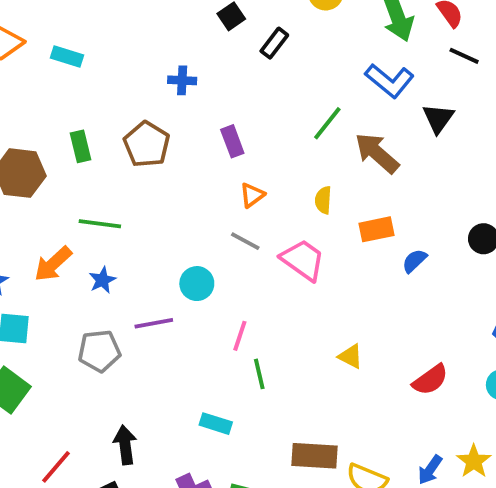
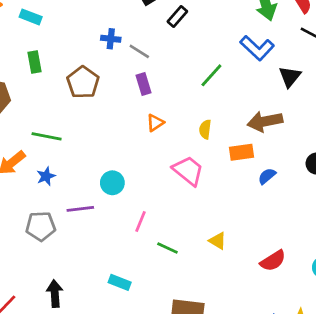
green rectangle: (80, 146) -> (35, 62), moved
brown arrow: (377, 153) -> (265, 121), moved, turned -56
gray line: (245, 241) -> (139, 51), moved
green line: (259, 374) -> (167, 248), moved, turned -55

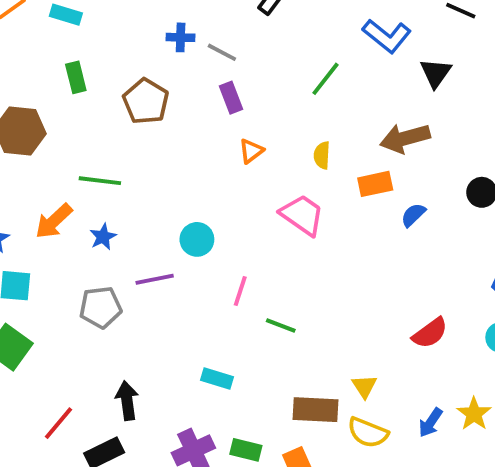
yellow triangle: (218, 241) -> (364, 386), moved, turned 30

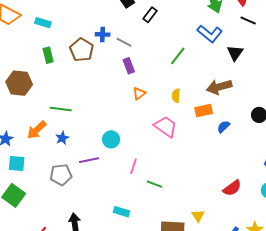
brown pentagon: (146, 101) -> (82, 50), moved

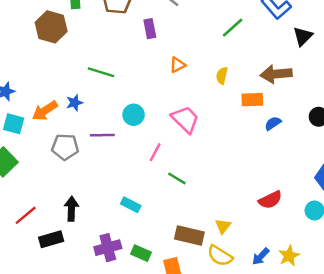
purple rectangle: (129, 66) -> (150, 29), moved
brown hexagon: (19, 83) -> (51, 27), moved
green line: (61, 109) -> (101, 72), moved
pink trapezoid: (166, 127) -> (185, 119), moved
orange arrow: (37, 130) -> (45, 111), moved

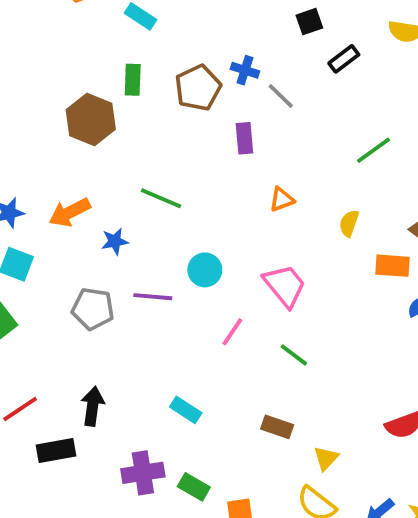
orange arrow: (45, 111) -> (70, 212), moved
green line: (177, 178) -> (294, 355), moved
brown rectangle: (189, 235) -> (277, 427), moved, size x0.7

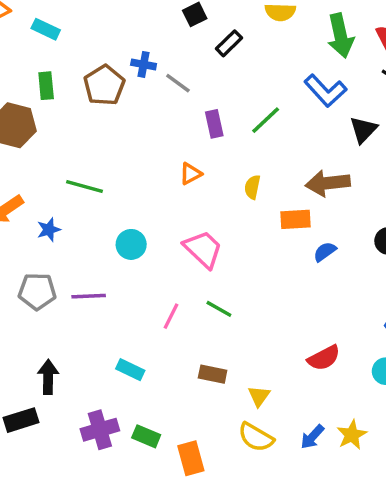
purple rectangle: (244, 138) -> (214, 124), moved
purple line: (153, 297) -> (89, 296), moved
pink line: (232, 332) -> (171, 316), moved

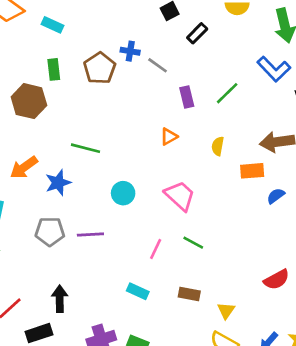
blue star: (49, 230) -> (58, 183), size x1.4
cyan rectangle: (130, 370) -> (138, 291), moved

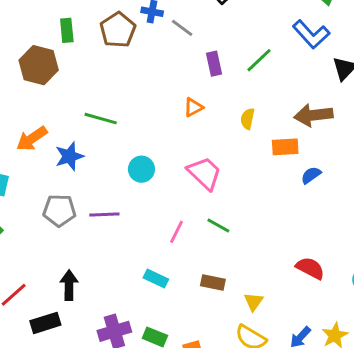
red semicircle: (277, 280) -> (310, 268), turned -125

